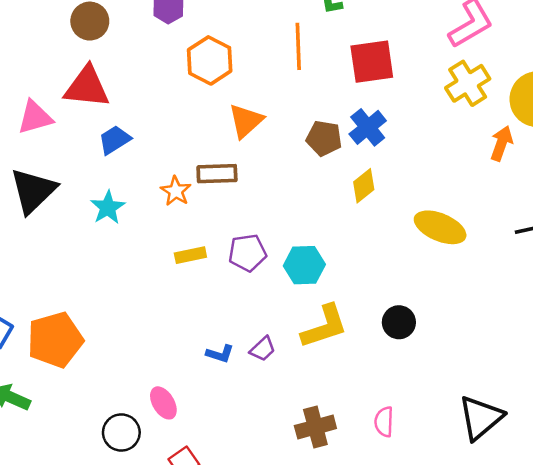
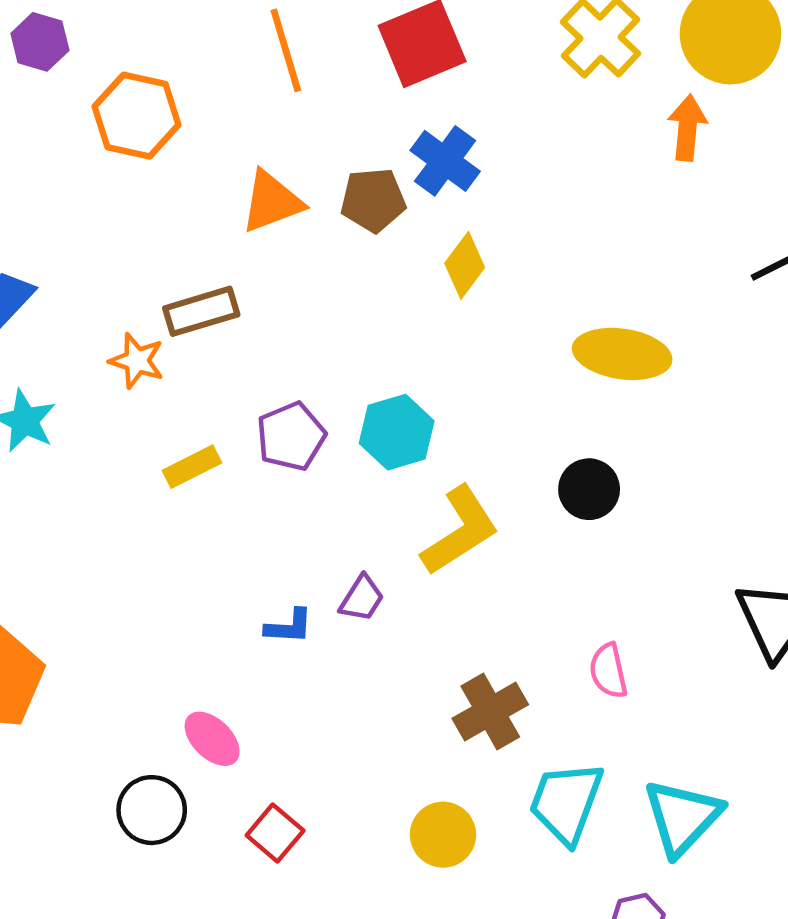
orange triangle: (246, 121) -> (272, 202), moved, turned 36
yellow ellipse: (440, 227) -> (622, 354), moved

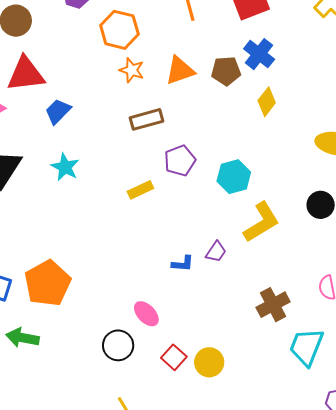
orange star: (137, 361) -> (132, 70), moved
purple pentagon: (291, 436) -> (180, 161), moved
yellow circle: (443, 835) -> (209, 362), moved

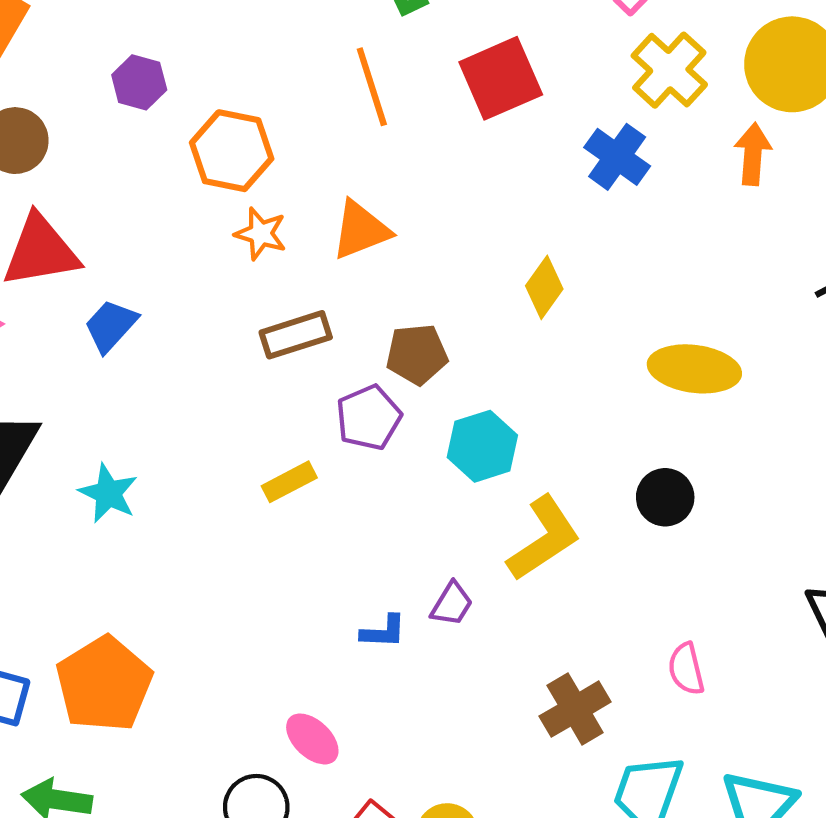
blue cross: (259, 54) -> (617, 157), moved
brown pentagon: (226, 71) -> (417, 354), moved
cyan star: (65, 167) -> (108, 493), moved

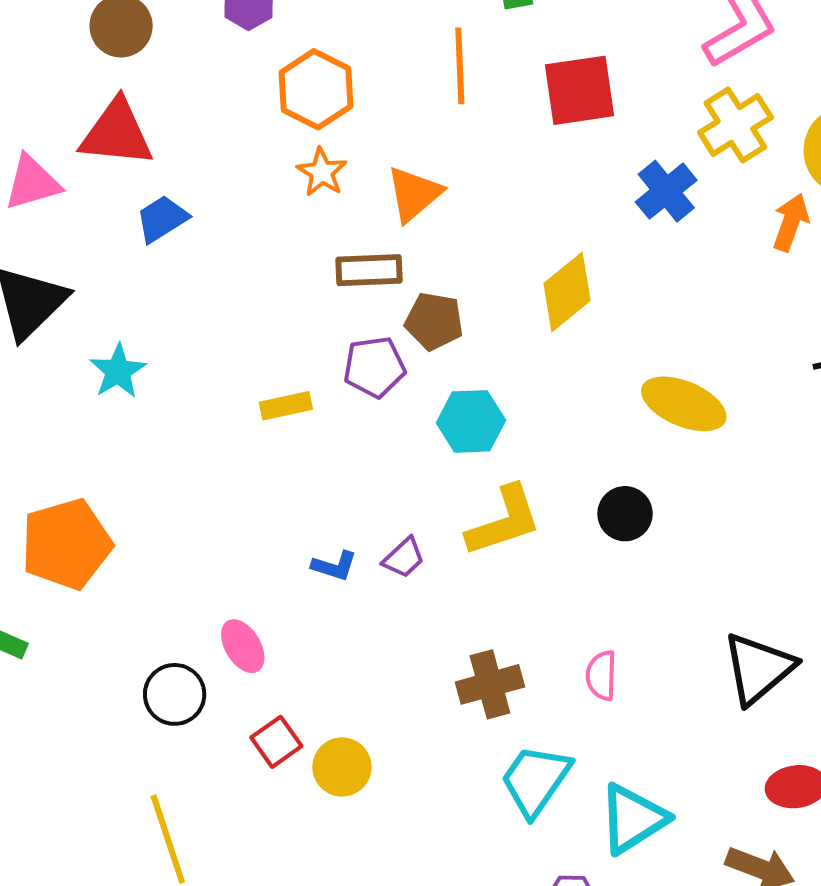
orange triangle: (361, 230) -> (414, 194), turned -34
yellow diamond: (544, 287) -> (567, 292), size x1.4
brown rectangle: (296, 335) -> (369, 270), moved

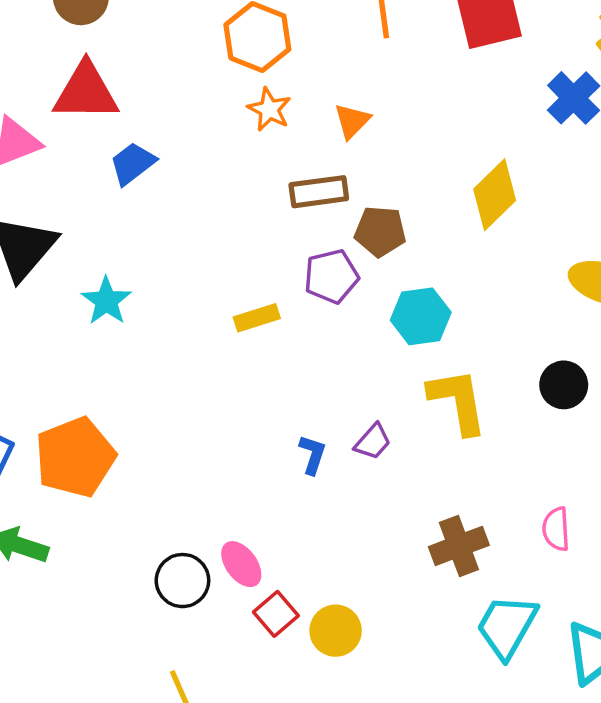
orange triangle: (414, 194) -> (352, 121), size x0.7
yellow L-shape: (504, 521) -> (458, 401), turned -76
blue L-shape: (334, 566) -> (312, 455), turned -84
pink ellipse: (243, 646) -> (241, 564), moved

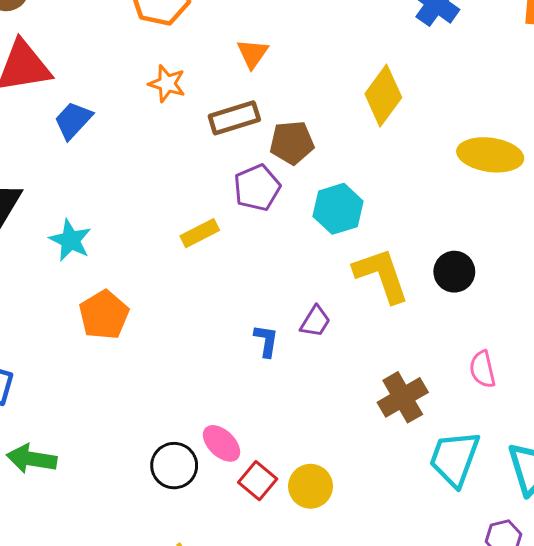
orange star: (269, 109) -> (167, 84), moved
black circle: (564, 385) -> (454, 272), moved
orange pentagon: (75, 457) -> (104, 315), moved, size x0.7

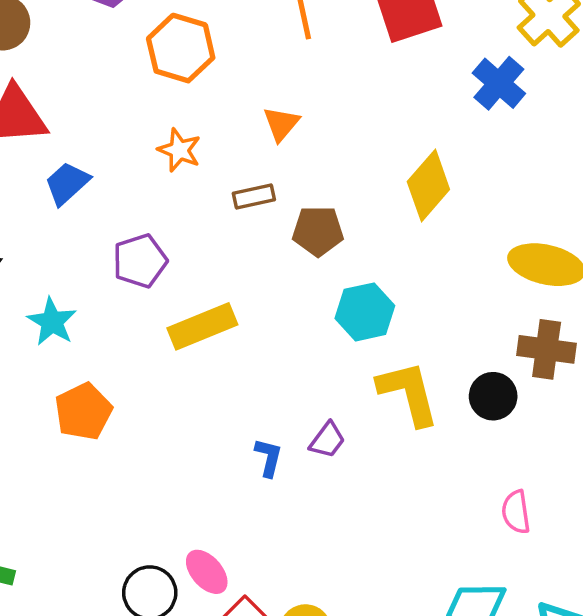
brown rectangle: (234, 118) -> (254, 196), size x0.7
purple pentagon: (257, 188) -> (140, 261), moved
yellow rectangle: (200, 233) -> (202, 326), size x1.5
brown cross: (403, 397) -> (547, 349), moved, turned 33

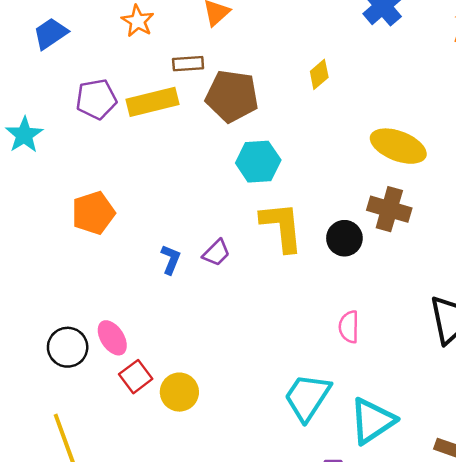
yellow diamond: (428, 186) -> (319, 74), size x0.6
brown pentagon: (318, 231) -> (232, 96), size x1.4
yellow rectangle: (202, 326) -> (152, 102), moved
orange pentagon: (83, 411) -> (93, 213), moved

